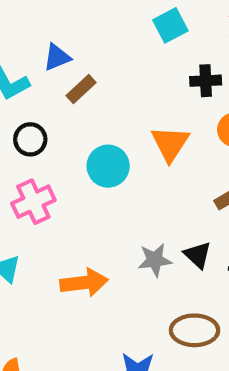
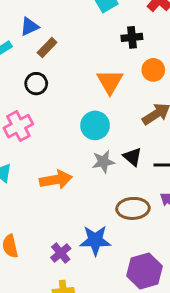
black circle: (30, 139) -> (36, 84), moved
cyan circle: (108, 166) -> (95, 125), moved

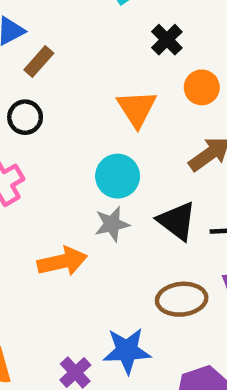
black cross: (132, 37) -> (167, 40), turned -36
black triangle: (133, 157) -> (177, 221), size x1.4
gray star: (103, 162) -> (112, 224), moved

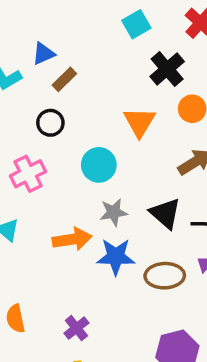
black cross: (167, 40) -> (167, 69), size x1.4
cyan circle: (118, 176) -> (99, 165), moved
blue star: (127, 351) -> (116, 257), moved

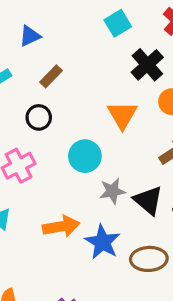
blue triangle: (43, 54) -> (30, 36), moved
gray star: (114, 212) -> (112, 191), moved
blue star: (116, 257) -> (102, 242), turned 30

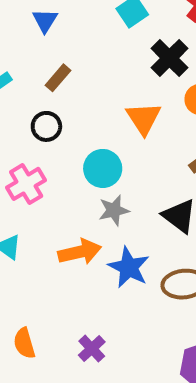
blue triangle: (30, 36) -> (45, 21), moved, turned -30
gray star: (112, 191) -> (114, 210), moved

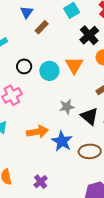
brown rectangle: (58, 78) -> (42, 27), moved
cyan circle: (103, 168) -> (49, 71), moved
gray star: (114, 210) -> (67, 107), moved

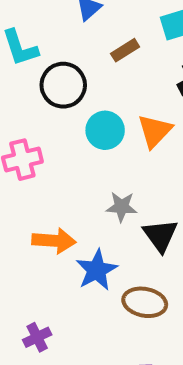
brown rectangle: (42, 27) -> (125, 50), moved
black circle: (24, 66) -> (63, 85), moved, size x1.5

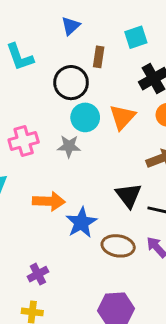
brown rectangle: (125, 50) -> (99, 57), turned -48
black circle: (63, 85) -> (71, 83), moved
gray star: (122, 207) -> (69, 146), moved

